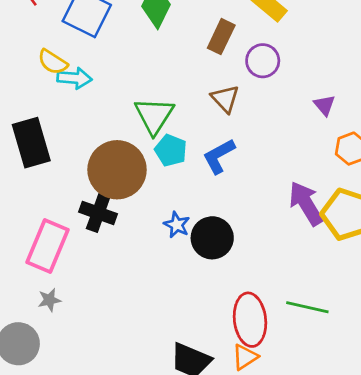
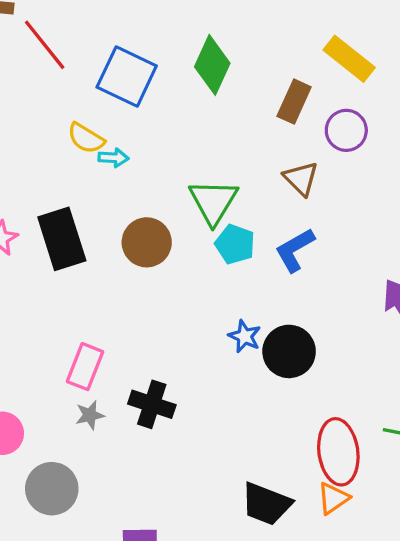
cyan arrow: (74, 78) -> (113, 158), size x0.7
brown circle: (117, 170) -> (147, 242), moved, size x0.7
black cross: (98, 213) -> (152, 404), moved
pink rectangle: (47, 246) -> (85, 367), size x0.7
gray star: (49, 300) -> (90, 415), moved

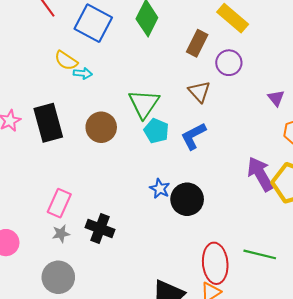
gray circle: (52, 489) -> (58, 277), moved

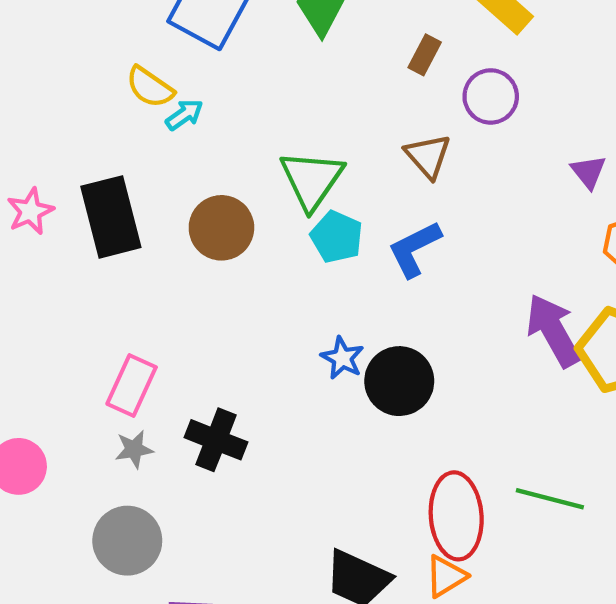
brown rectangle: (197, 43) -> (425, 55), size x0.7
cyan arrow: (83, 73) -> (184, 115), turned -42

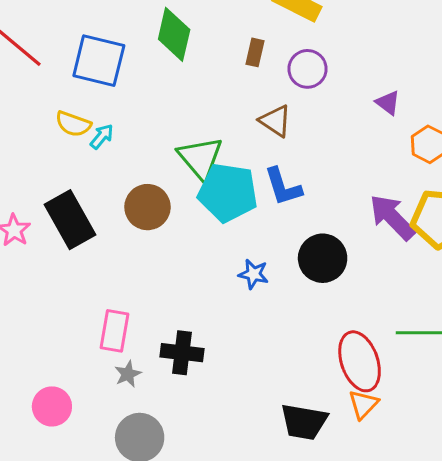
cyan pentagon: (337, 237) -> (228, 193), size x1.6
blue L-shape: (414, 249) -> (283, 187), turned -66
black circle: (399, 381) -> (323, 258), moved

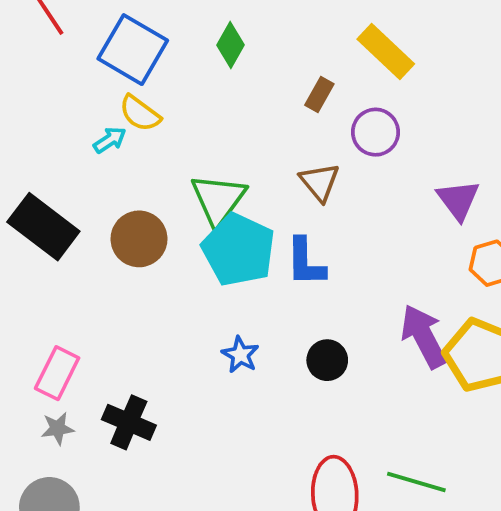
green diamond: (174, 34) -> (230, 45), size x0.7
purple triangle: (388, 103) -> (458, 200), size x1.4
yellow semicircle: (73, 124) -> (140, 113), moved
black rectangle: (70, 220) -> (43, 227), turned -40
black circle: (323, 258) -> (327, 360), size x0.7

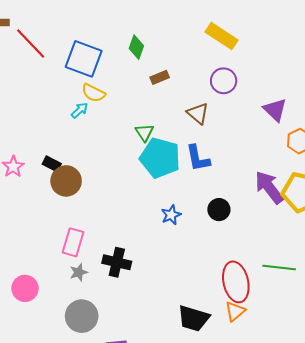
brown rectangle: (319, 94) -> (160, 77), moved, turned 48
green triangle: (218, 200) -> (144, 132), size x0.6
black rectangle: (43, 227) -> (52, 164), size x0.5
brown circle: (139, 239) -> (66, 181), moved
blue star: (240, 355) -> (171, 215), turned 30

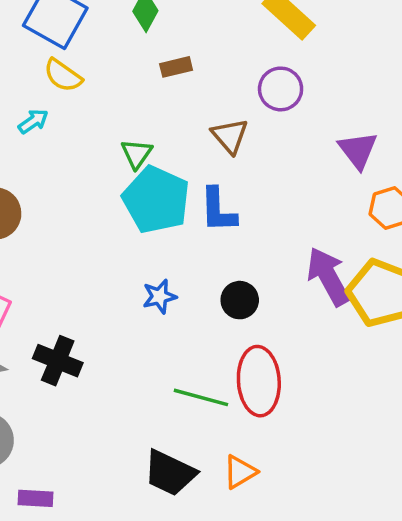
cyan arrow: (80, 110) -> (33, 121), moved
green line: (279, 267) -> (201, 397), moved
red ellipse: (236, 282) -> (259, 381), moved

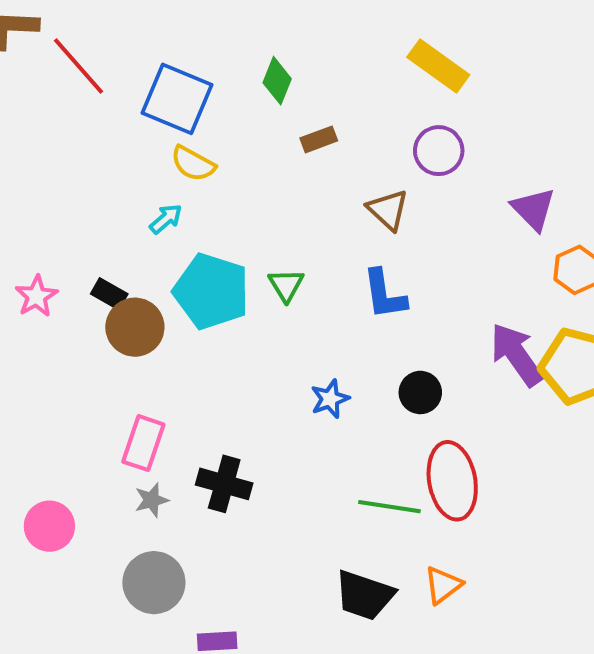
green triangle: (137, 154) -> (286, 285), moved
cyan pentagon: (156, 200) -> (211, 291), moved

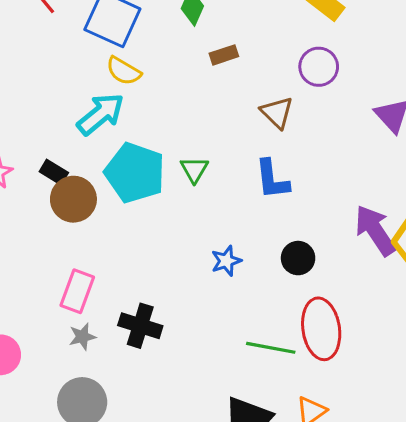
cyan arrow: (166, 219) -> (101, 114), size x1.8

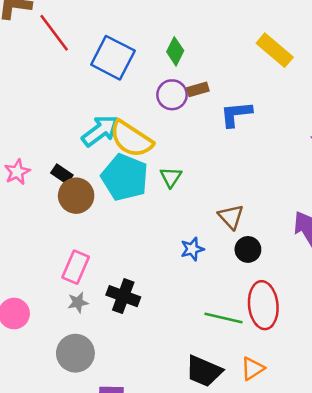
purple circle: (319, 67) -> (172, 95), moved
yellow semicircle: (124, 71) -> (131, 139), moved, size x1.6
brown triangle: (277, 112) -> (231, 217), moved
blue L-shape: (272, 179) -> (236, 114), moved, turned 88

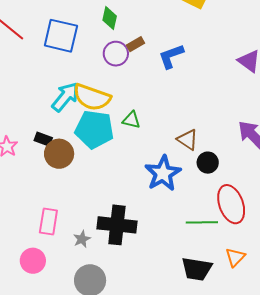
green triangle: (171, 177) -> (131, 120), turned -36
blue star: (192, 249) -> (163, 173), size x1.8
pink rectangle: (76, 267) -> (48, 222), moved
black cross: (123, 296) -> (117, 225), size x1.4

